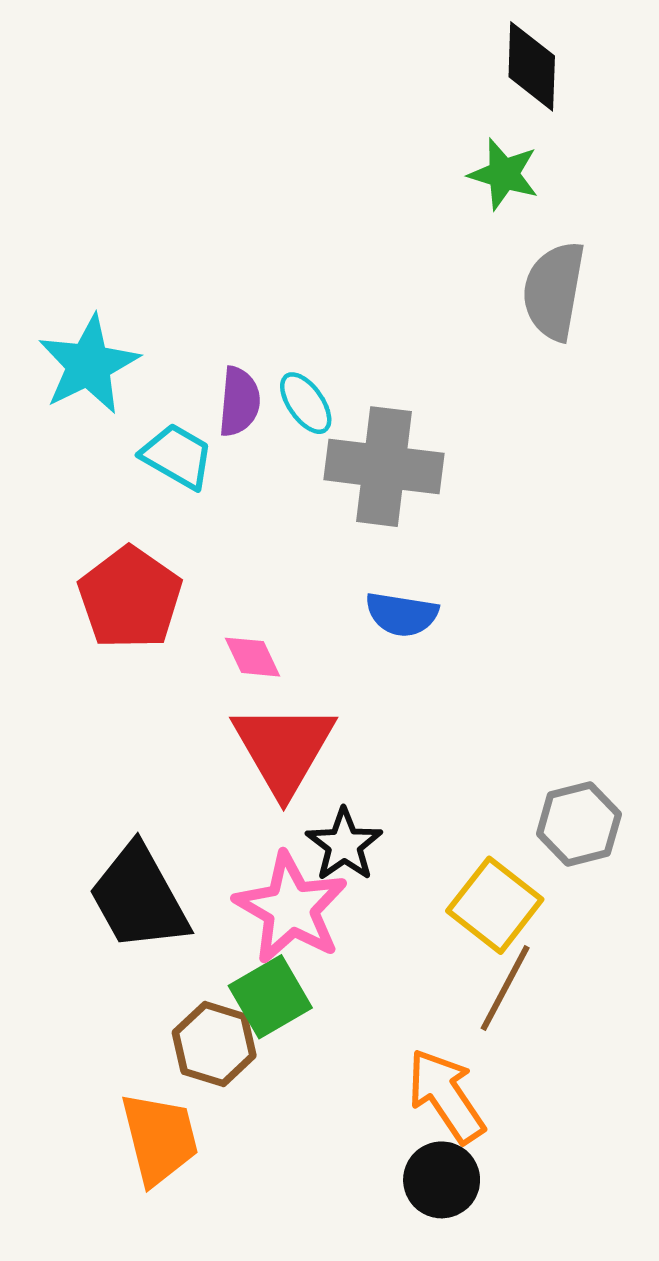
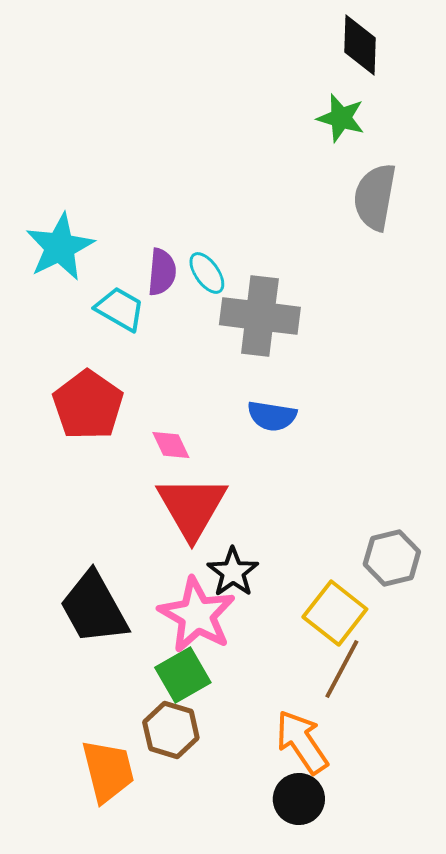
brown hexagon: (214, 1044) -> (171, 730), moved

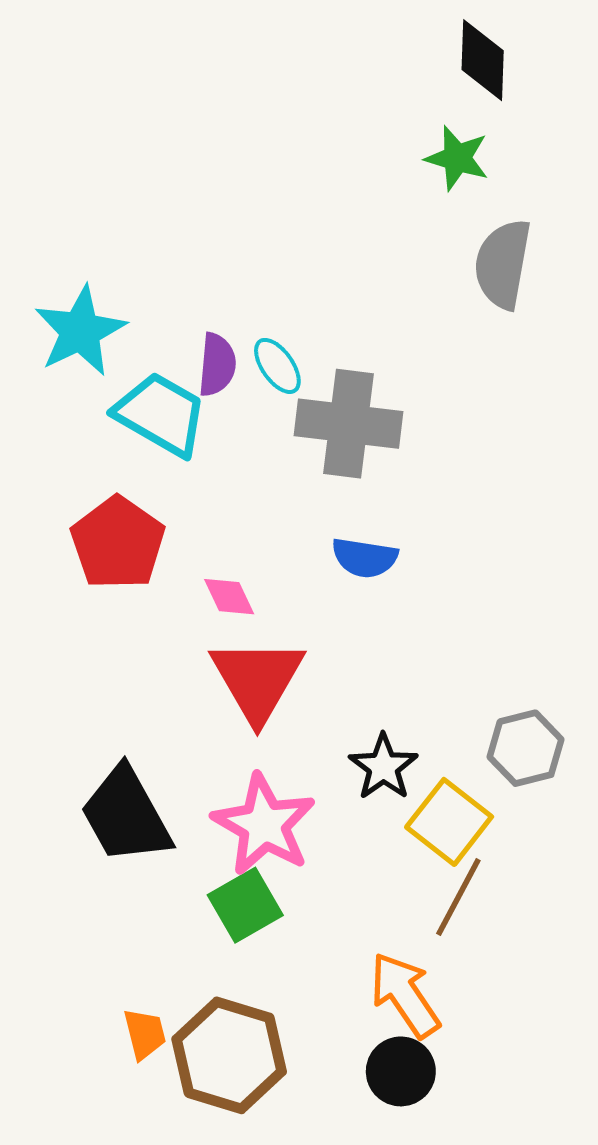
cyan trapezoid: (120, 309) -> (161, 414), size x1.4
black star: (233, 572) -> (383, 767), moved
brown hexagon: (171, 730) -> (229, 1055), moved, size x1.5
orange trapezoid: (108, 771) -> (145, 1034), size x0.6

